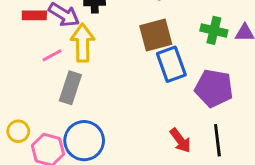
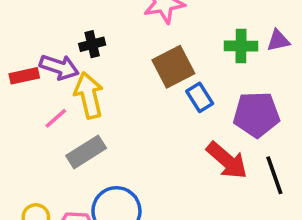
blue rectangle: (171, 64) -> (200, 97), size x0.7
gray rectangle: (70, 88) -> (86, 152), turned 52
red arrow: (180, 140) -> (227, 160), moved, size x1.4

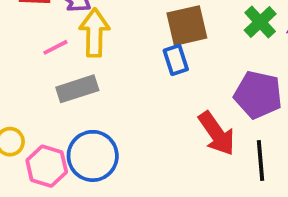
green cross: (241, 46) -> (260, 22), turned 32
blue rectangle: (200, 97) -> (176, 60), moved

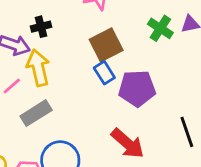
purple pentagon: (258, 95) -> (137, 88), moved
red arrow: (217, 133) -> (128, 143), moved

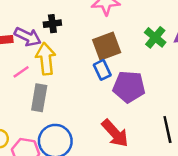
gray rectangle: (36, 113) -> (39, 98), turned -55

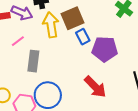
brown square: (107, 46) -> (72, 18), moved
yellow arrow: (46, 59) -> (51, 25), moved

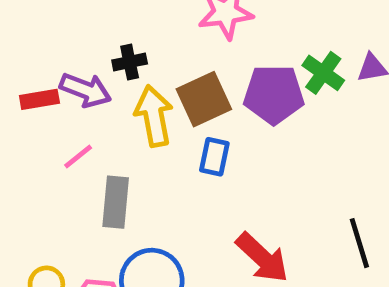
blue rectangle: (83, 37) -> (214, 157), moved, turned 42
purple pentagon: (105, 49) -> (274, 94), moved

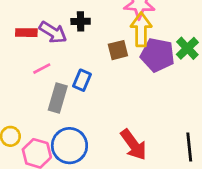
brown square: (204, 99) -> (118, 50), size x0.7
yellow arrow: (154, 116) -> (141, 30), moved
blue rectangle: (214, 157) -> (82, 80), moved

